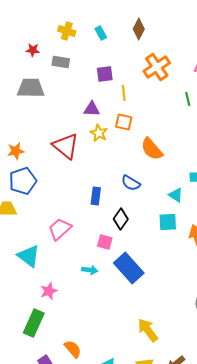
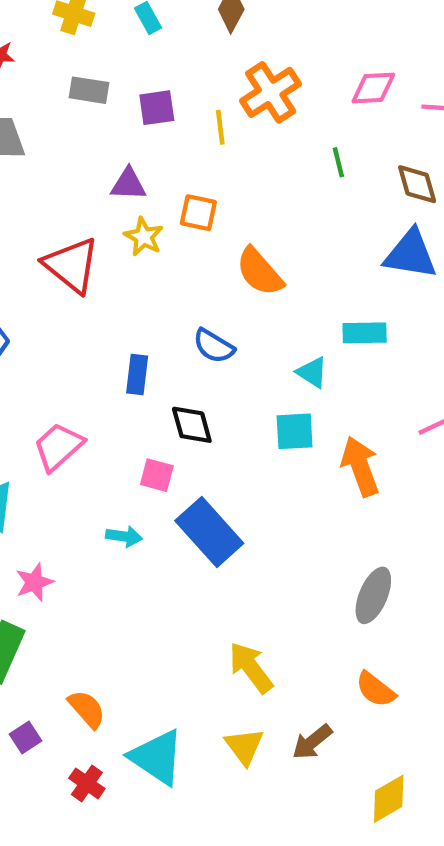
gray rectangle: (61, 62) -> (89, 90), moved
yellow line: (124, 93) -> (220, 127), moved
black diamond: (121, 219) -> (192, 425), turned -50

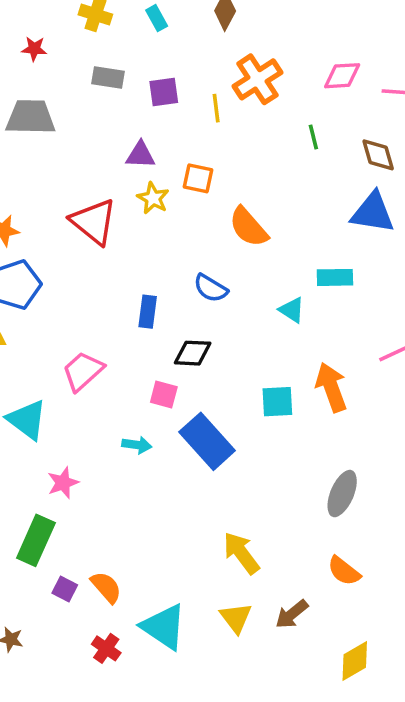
black diamond: (192, 425) -> (193, 353), turned -72
cyan square: (295, 431) -> (277, 402), moved
purple square: (26, 738) -> (65, 589), moved, turned -30

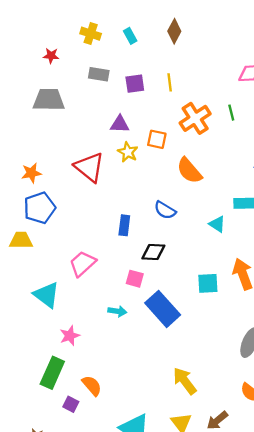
orange cross: (257, 79) -> (195, 118), moved
yellow line: (216, 108) -> (170, 82), moved
orange semicircle: (106, 587) -> (92, 386), moved

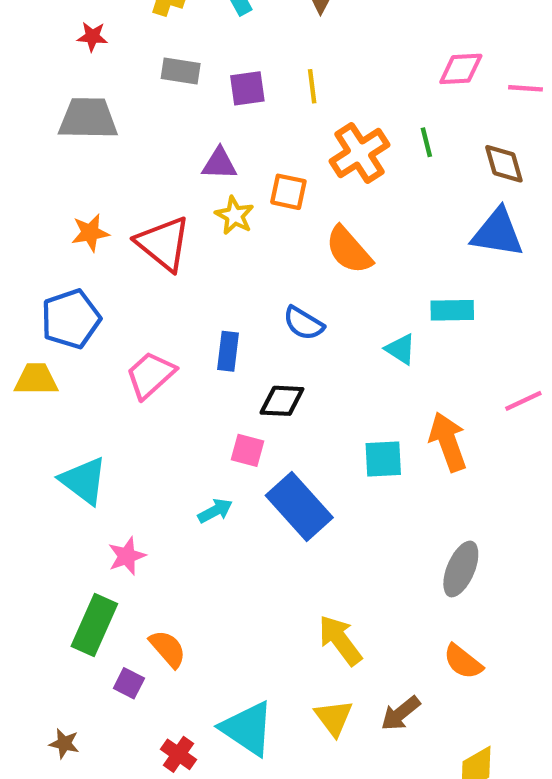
orange star: (31, 173) -> (90, 233), moved
pink trapezoid: (82, 264) -> (150, 375), moved
cyan arrow: (117, 311) -> (215, 511), turned -36

